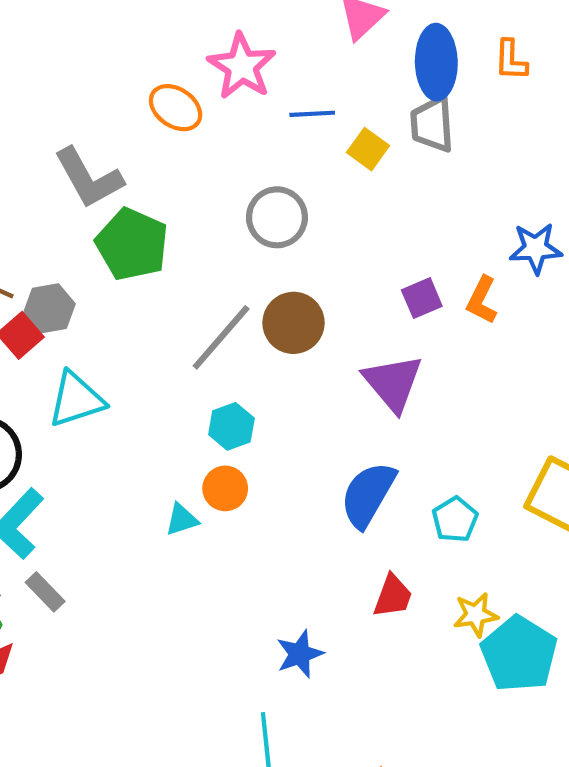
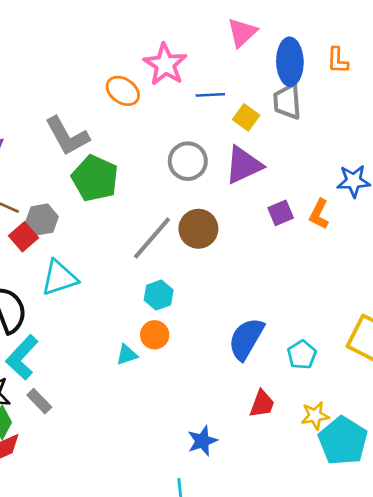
purple triangle: (393, 383) -> (243, 165), moved, turned 45

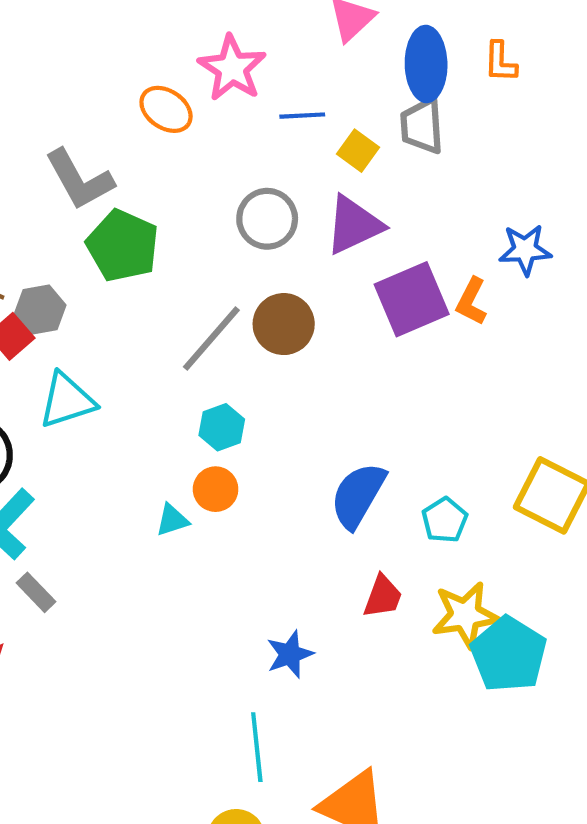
purple square: (281, 213) -> (412, 299), size x1.8
yellow star: (315, 416) -> (465, 615), size x1.5

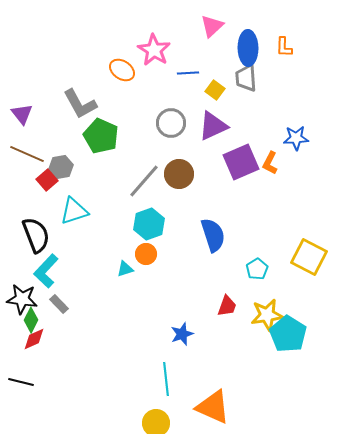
cyan hexagon: (222, 427) -> (149, 224), size x1.4
blue semicircle: (358, 495) -> (213, 235), moved, turned 132

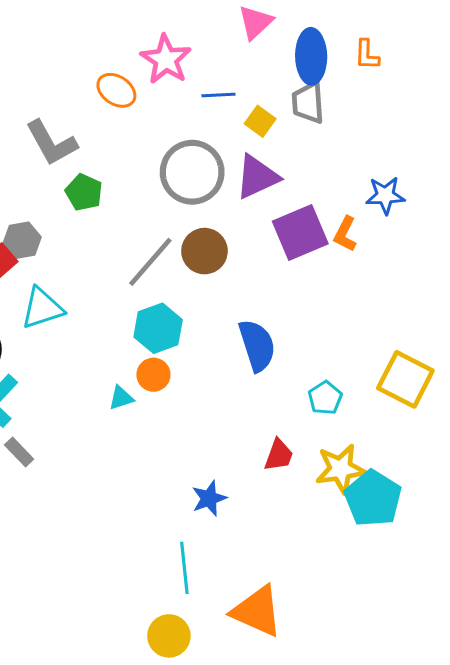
gray circle: (171, 123) -> (192, 172), size x1.4
green pentagon: (101, 136) -> (84, 192), size x0.7

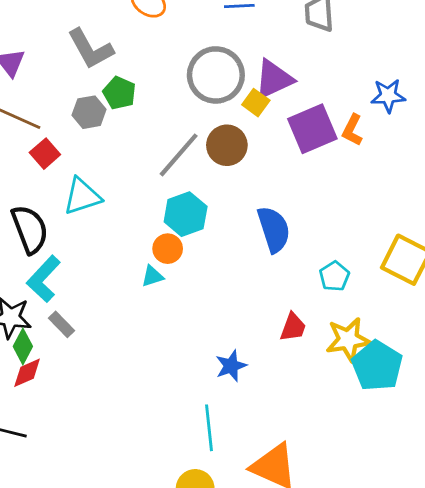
yellow square: (260, 121) -> (256, 103), moved
gray hexagon: (22, 240) -> (89, 112), moved
orange circle: (153, 375) -> (168, 249), moved

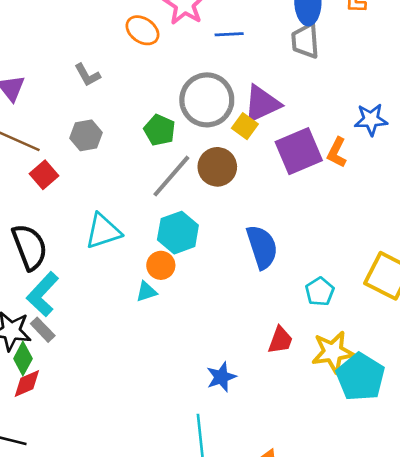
gray L-shape: (90, 49) -> (87, 75), size x0.6
green pentagon: (119, 93) -> (160, 130), moved
cyan triangle: (82, 196) -> (103, 231), moved
gray rectangle: (61, 324) -> (43, 330), moved

